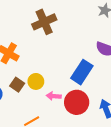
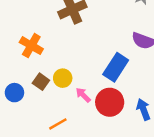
pink arrow: (54, 96) -> (83, 95), turned 40

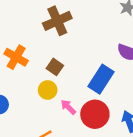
brown square: (41, 82) -> (55, 67), moved

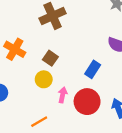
blue rectangle: (101, 79) -> (93, 69), size x0.7
pink arrow: (68, 107) -> (63, 95), turned 56

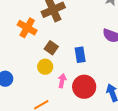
orange cross: (15, 49) -> (27, 28), moved
blue rectangle: (93, 69) -> (80, 55), moved, turned -42

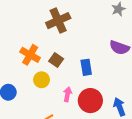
orange cross: (27, 28) -> (30, 55), moved
yellow circle: (45, 67) -> (42, 80), moved

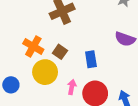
yellow circle: (42, 80) -> (45, 72), size x1.5

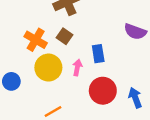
brown square: (60, 52) -> (65, 36), moved
pink arrow: (72, 87) -> (77, 68), moved

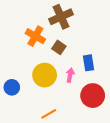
orange cross: (36, 40) -> (35, 36), moved

